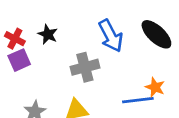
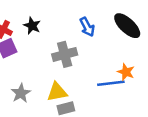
blue arrow: (111, 36) -> (87, 27), size x0.7

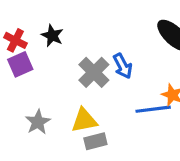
blue arrow: (87, 27) -> (123, 66), moved
gray cross: (65, 54) -> (94, 72), turned -30

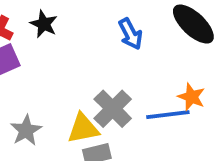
blue arrow: (123, 66) -> (130, 34), moved
gray cross: (94, 72) -> (113, 109), moved

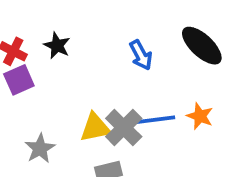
blue line: (168, 115) -> (154, 120), moved
yellow triangle: (83, 128) -> (95, 128), moved

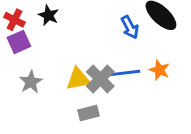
blue arrow: (141, 55) -> (130, 27), moved
gray star: (40, 148) -> (31, 82), moved

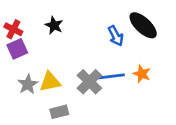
black star: (49, 15) -> (54, 25), moved
yellow triangle: (78, 79) -> (50, 82), moved
gray rectangle: (88, 113) -> (59, 112), moved

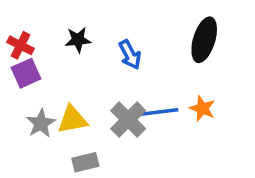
black star: (54, 25) -> (78, 40), turned -30
black ellipse: (143, 25) -> (204, 40), turned 64
blue arrow: (116, 36) -> (130, 55), moved

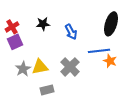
red cross: (20, 45) -> (12, 27), turned 32
blue line: (158, 112) -> (99, 51), moved

